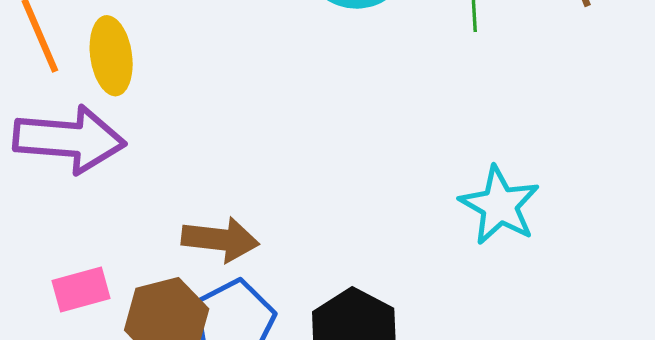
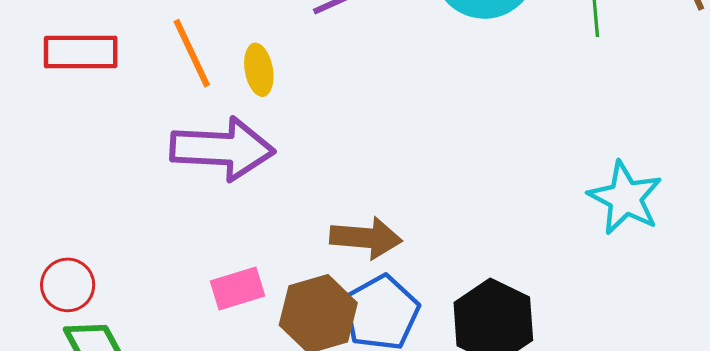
yellow ellipse: (111, 56) -> (259, 70), size x0.7

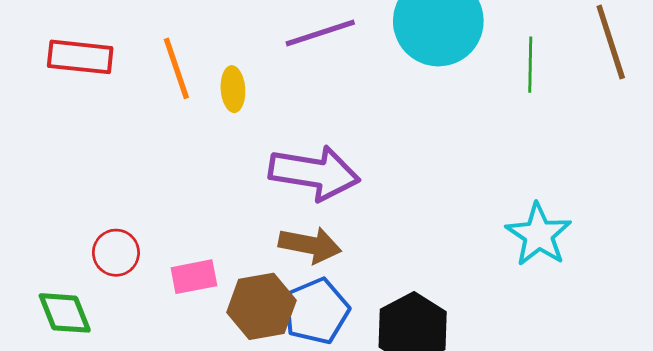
purple arrow: (222, 149) -> (314, 173), moved
red circle: (68, 285) -> (116, 253), moved

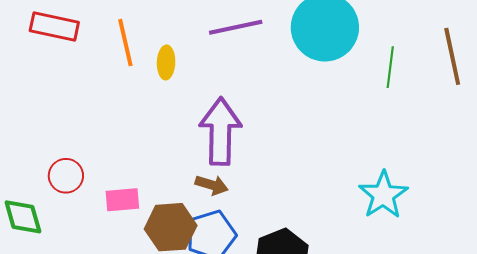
purple arrow: (314, 173) -> (220, 131), turned -104
brown arrow: (310, 245) -> (212, 185), size x0.7

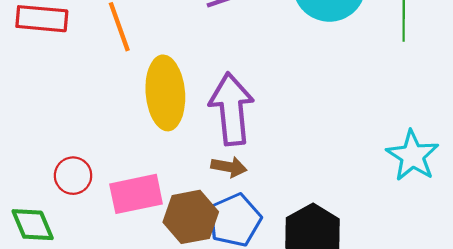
yellow ellipse: (166, 62) -> (165, 93), moved, size x2.0
pink rectangle: (122, 200) -> (136, 194), size x1.4

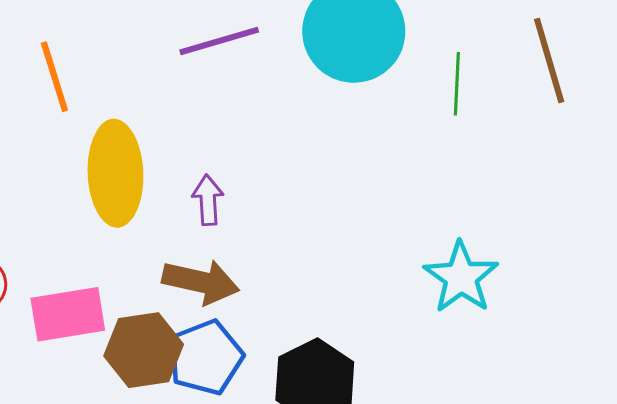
purple arrow: (231, 109) -> (208, 200), size x0.5
brown arrow: (229, 167) -> (201, 282), size x1.5

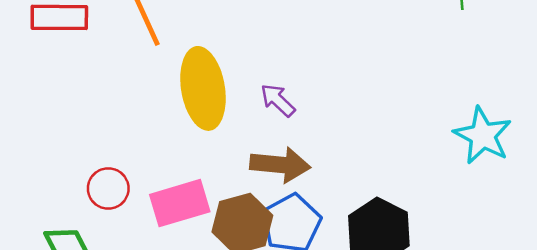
purple arrow: (208, 200) -> (278, 100), turned -36

